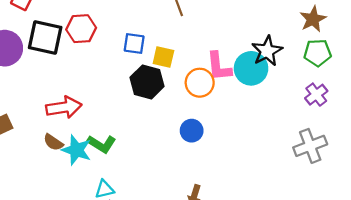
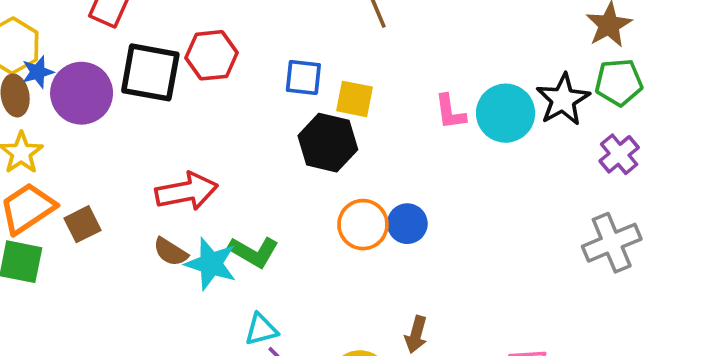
black star: (267, 51) -> (563, 100), moved
pink L-shape: (219, 67) -> (450, 112), size x0.7
orange circle: (200, 83) -> (363, 225), moved

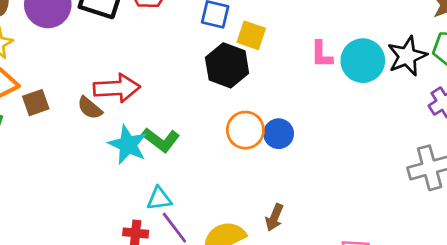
brown semicircle: (171, 252) -> (90, 108), moved

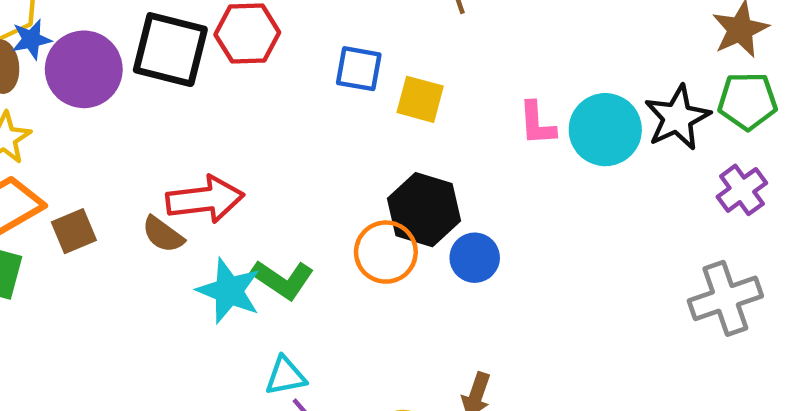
black hexagon: (227, 65) -> (424, 210), moved
orange circle: (245, 130) -> (386, 252), moved

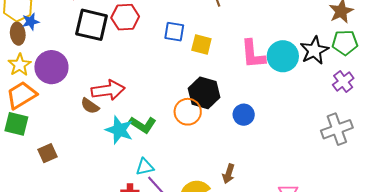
purple circle: (84, 69) -> (51, 67), moved
pink L-shape: (537, 124) -> (253, 54), size x1.5
brown square: (74, 231) -> (47, 153), moved
blue circle: (475, 258) -> (244, 115), moved

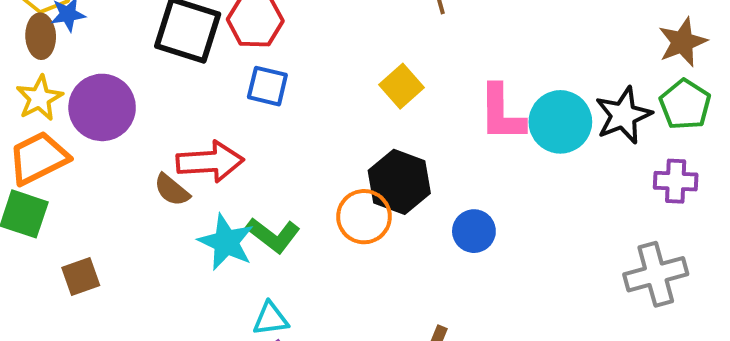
blue square: (174, 32) -> (267, 86), moved
green pentagon: (345, 43) -> (685, 104), turned 30
yellow square: (201, 45) -> (402, 86), turned 30
purple cross: (343, 82) -> (676, 181), turned 35

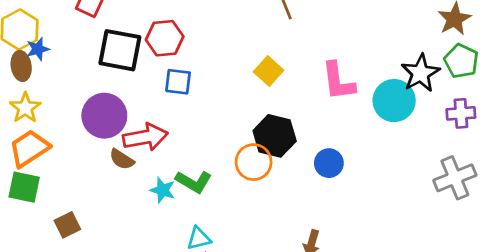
purple circle: (102, 107) -> (104, 116), moved
cyan circle: (560, 122) -> (394, 101), moved
cyan star: (226, 242) -> (163, 190), size x0.7

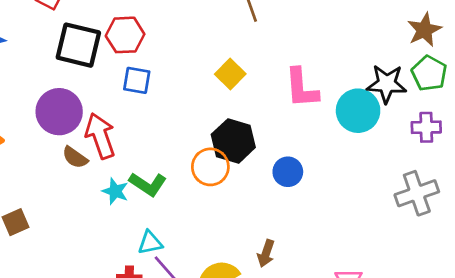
black star: (420, 73) -> (387, 84), turned 30
red arrow: (145, 137) -> (100, 136), turned -102

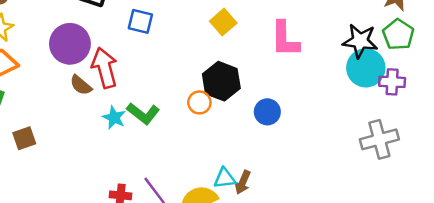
cyan circle: (358, 111) -> (366, 68), moved
orange circle: (210, 167) -> (199, 102), size x0.7
cyan triangle: (150, 243) -> (225, 178), moved

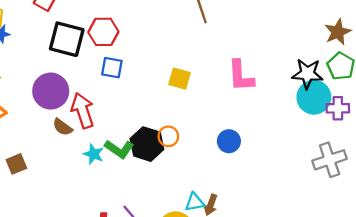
yellow square: (223, 22) -> (179, 79), moved, turned -30
black hexagon: (221, 81) -> (147, 144), moved
brown square: (24, 138) -> (16, 164), moved

